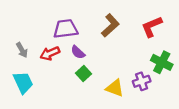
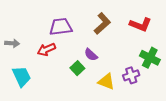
red L-shape: (152, 27) -> (141, 25), turned -135
gray arrow: (22, 50) -> (12, 43), moved, turned -56
purple semicircle: (78, 52) -> (91, 55), moved

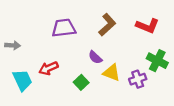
red arrow: (46, 49) -> (48, 68), moved
green square: (77, 68) -> (81, 82), moved
yellow triangle: (106, 82) -> (112, 73), moved

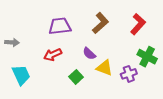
red L-shape: (147, 26) -> (138, 24), turned -70
red arrow: (48, 68) -> (53, 55), moved

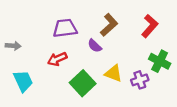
purple semicircle: (89, 54) -> (95, 46), moved
green square: (76, 77) -> (83, 83), size x1.6

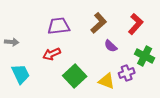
purple semicircle: (95, 46) -> (111, 46), moved
yellow triangle: (113, 73) -> (107, 81), moved

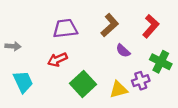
yellow triangle: (107, 81) -> (119, 90), turned -36

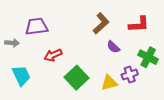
red L-shape: (151, 26) -> (139, 24), turned 45
purple trapezoid: (65, 28) -> (37, 26), moved

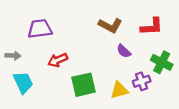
brown L-shape: (101, 23) -> (110, 25), turned 70
gray arrow: (12, 43) -> (13, 56), moved
green square: (76, 78) -> (83, 85), turned 30

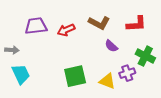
red arrow: (58, 60) -> (66, 30), moved
yellow triangle: (119, 90) -> (107, 81), turned 36

